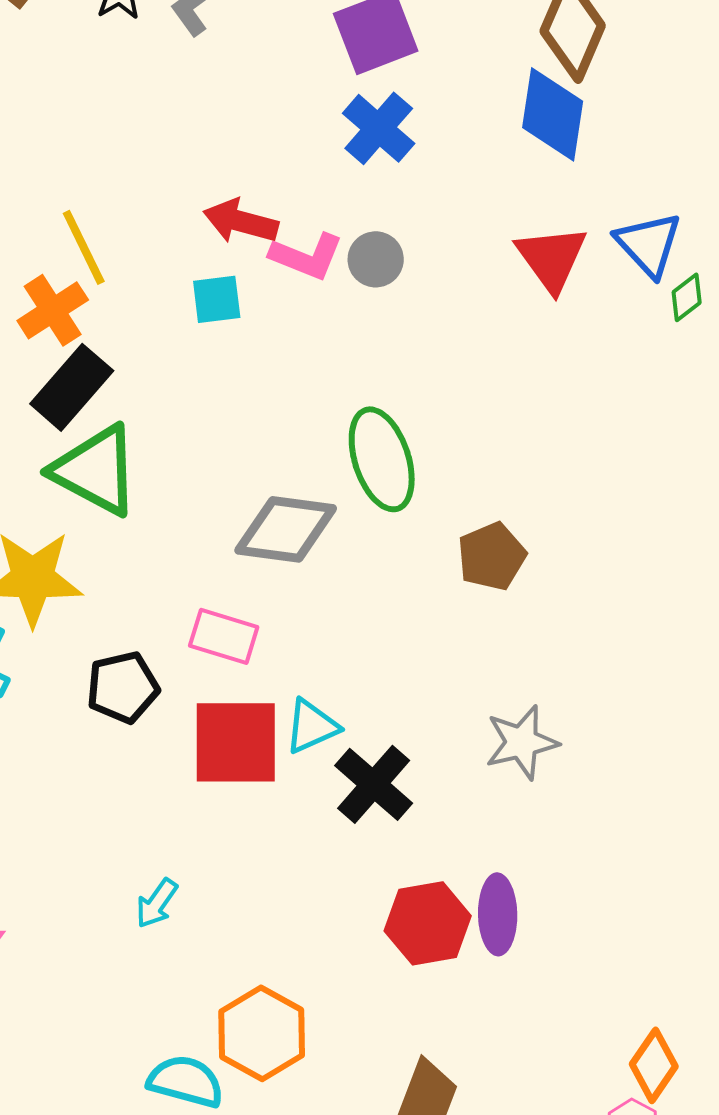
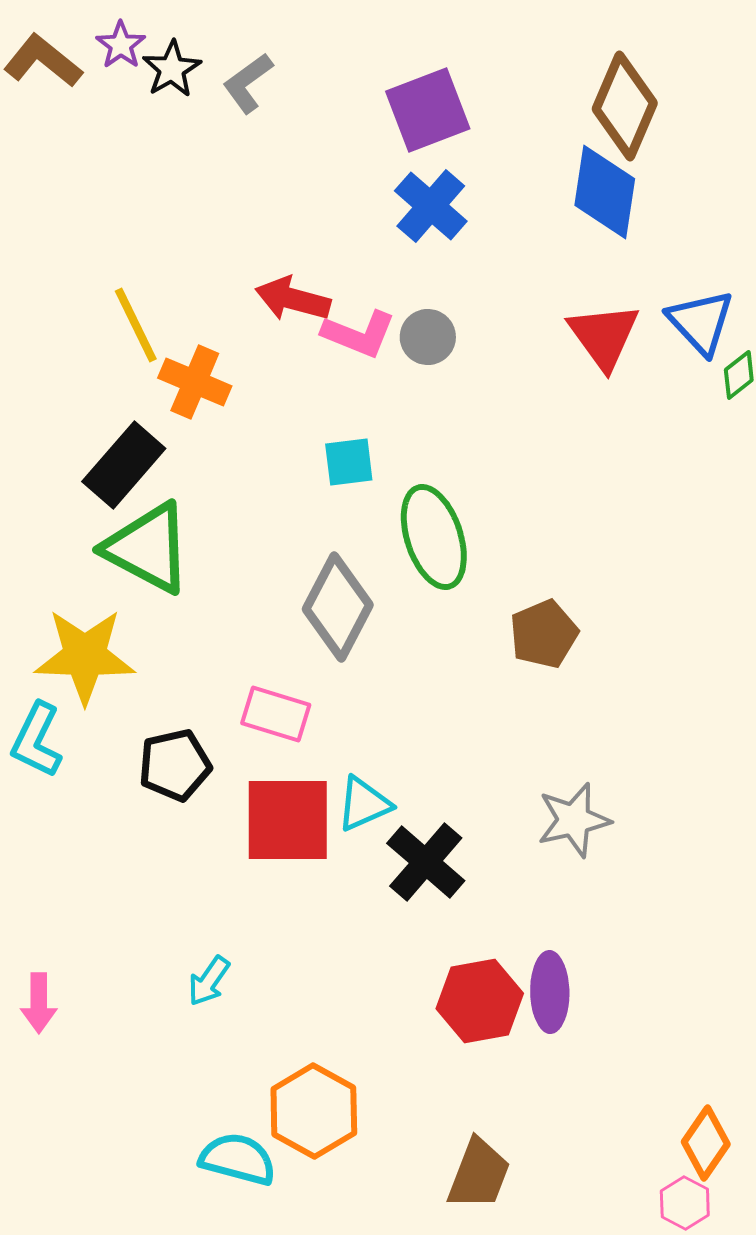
cyan square: (217, 299) -> (349, 462), moved
orange cross: (53, 310) -> (195, 382), moved, turned -34
gray diamond: (286, 529) -> (338, 607), turned -70

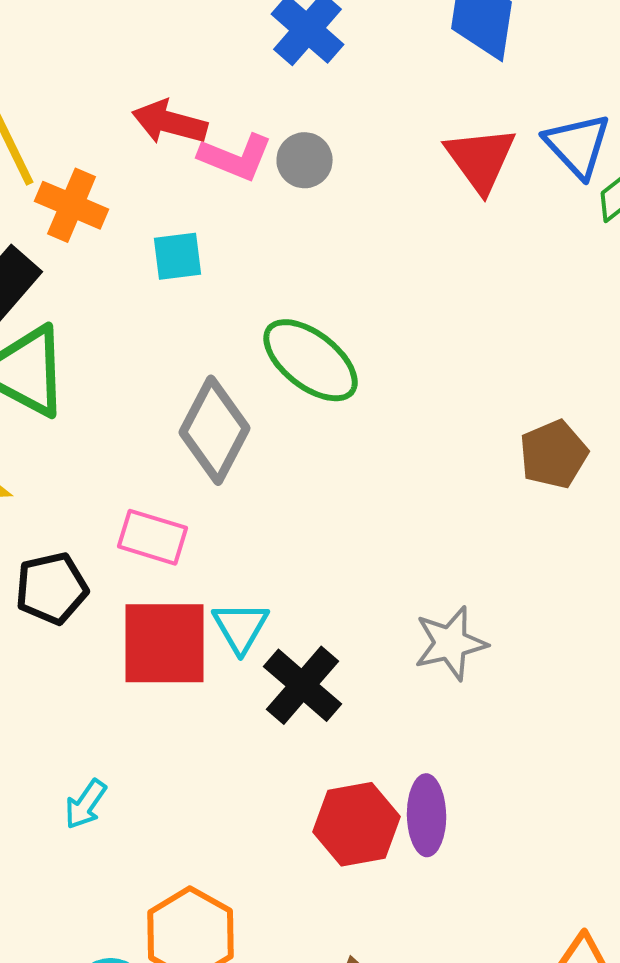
cyan square: (349, 462) -> (178, 256), moved
green ellipse: (434, 537) -> (311, 360), turned -34
brown pentagon: (544, 634) -> (554, 454), moved
cyan triangle: (364, 804) -> (241, 627), turned -36

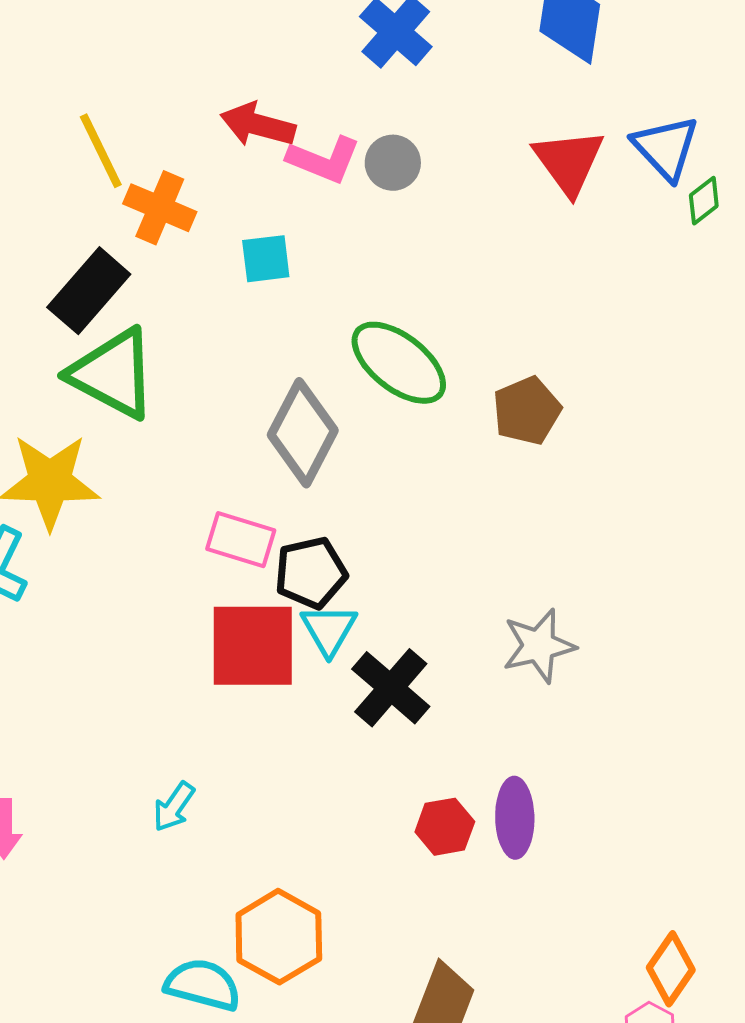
brown pentagon: (554, 454) -> (527, 411), moved
black pentagon: (52, 588) -> (311, 573), moved
red hexagon: (357, 824) -> (445, 827), size x0.7

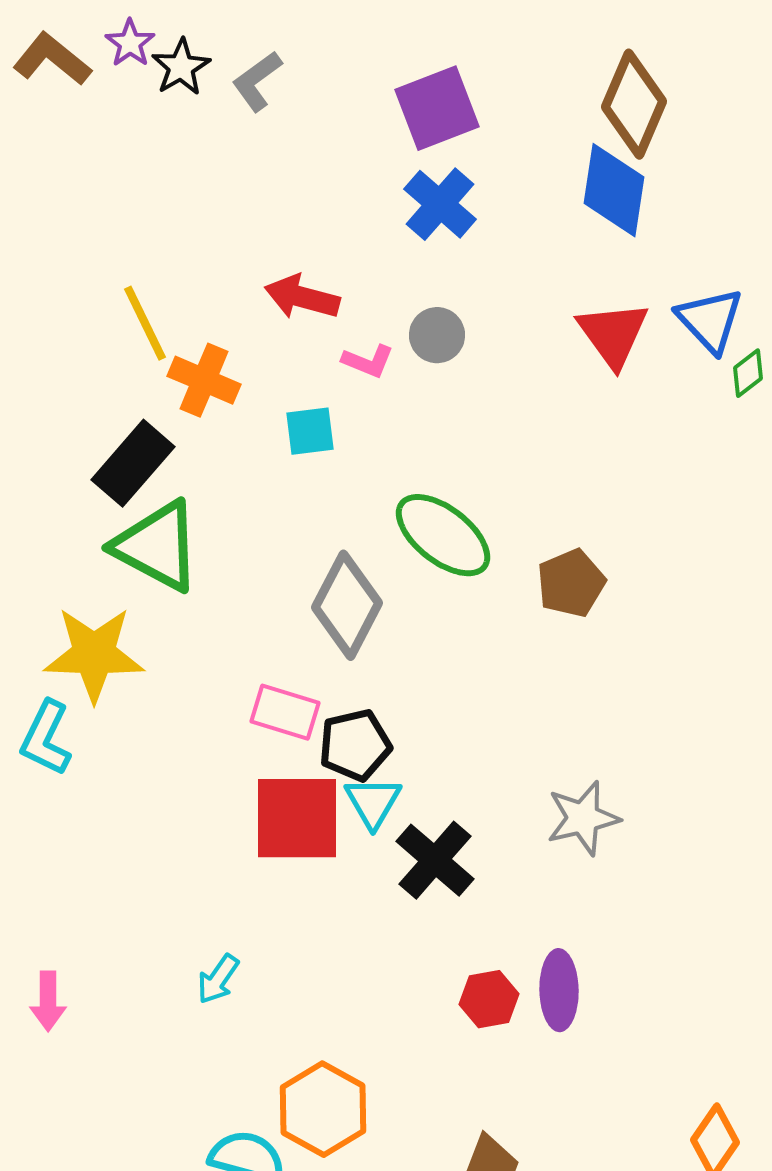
pink L-shape: (324, 160) -> (368, 361), moved, size x0.7

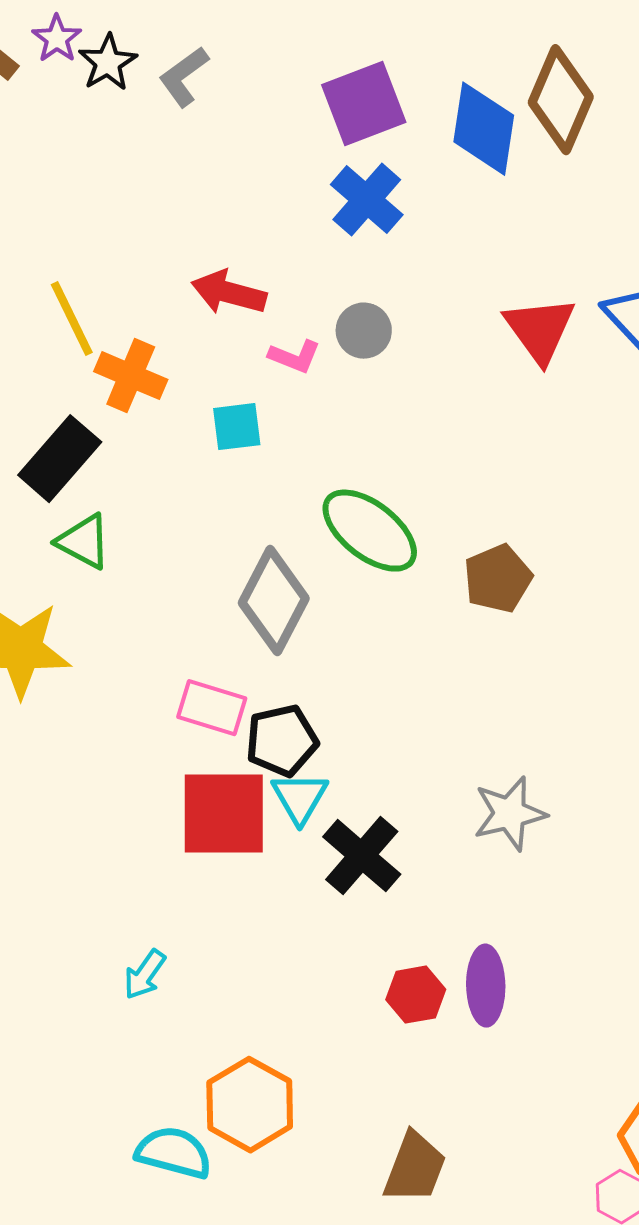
blue diamond: (614, 190) -> (484, 129), moved
green triangle: (157, 546) -> (84, 542), size x0.6

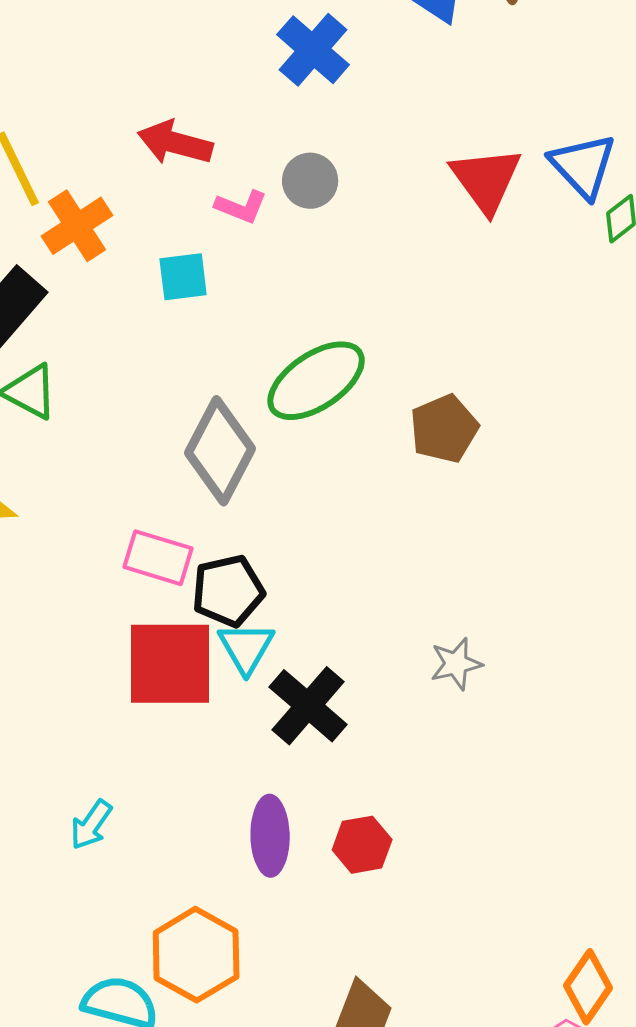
orange cross: (131, 376) -> (77, 226), turned 34
green ellipse: (370, 531) -> (316, 381), turned -72
gray star: (510, 814) -> (456, 664), size x0.7
purple ellipse: (486, 986) -> (270, 836), moved

